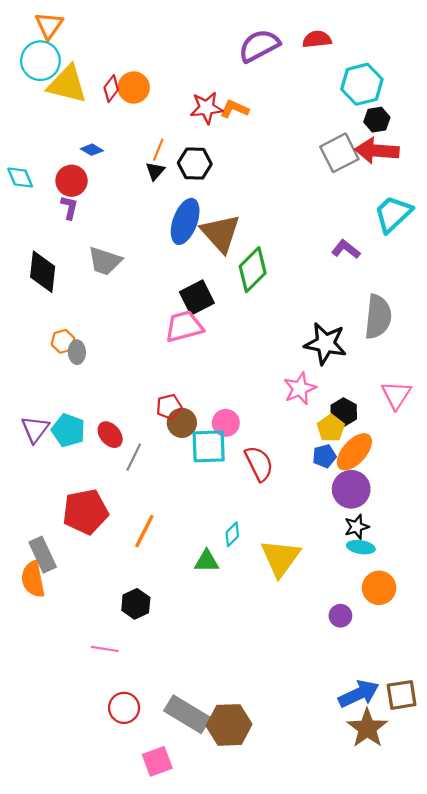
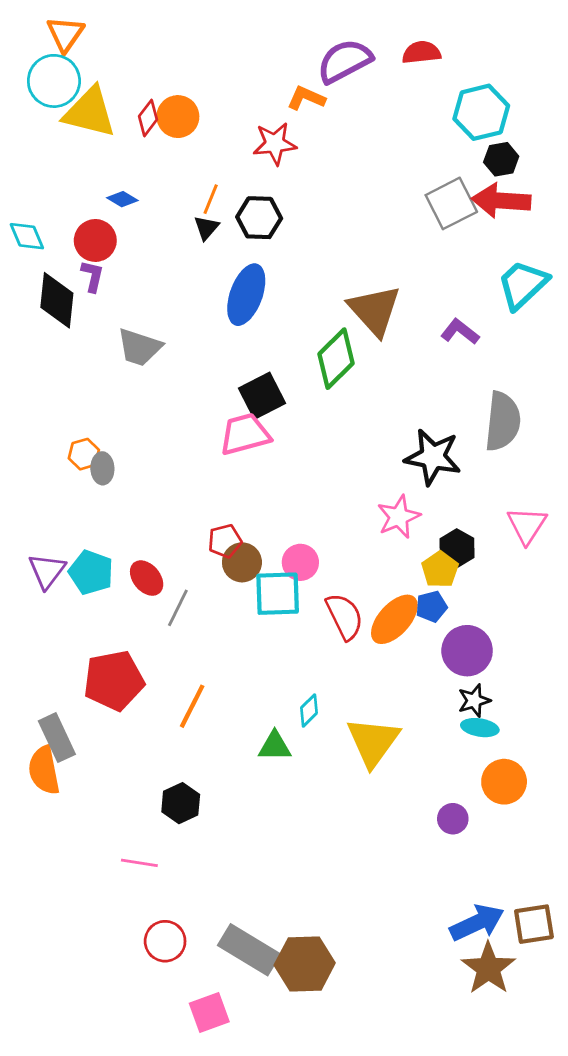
orange L-shape: (234, 109) -> (306, 98), moved
brown triangle: (220, 233) -> (374, 310), moved
black diamond: (43, 272) -> (57, 300), moved
orange ellipse: (354, 452) -> (394, 619), moved

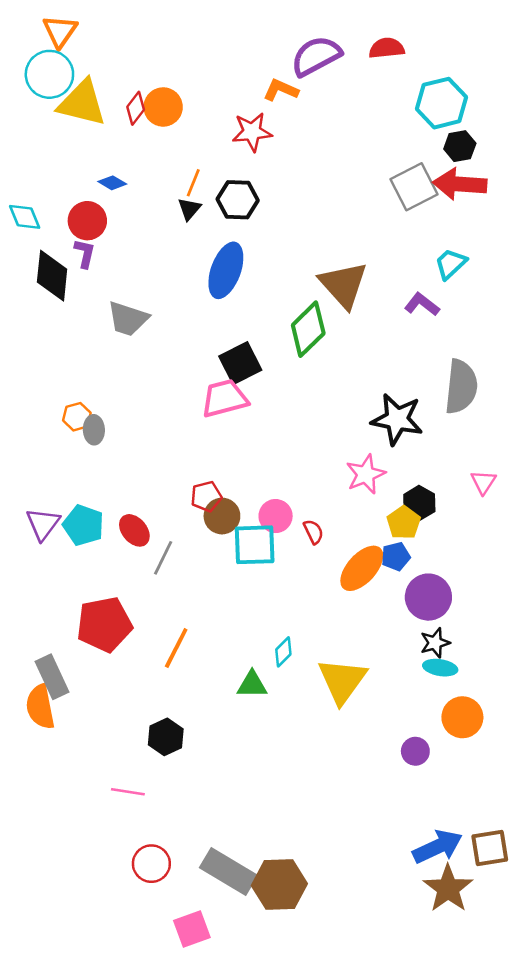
cyan trapezoid: (523, 285) -> (451, 264), moved, size x0.7
pink triangle: (527, 525) -> (483, 482), size x0.7
red semicircle: (345, 616) -> (313, 532), moved, size x0.6

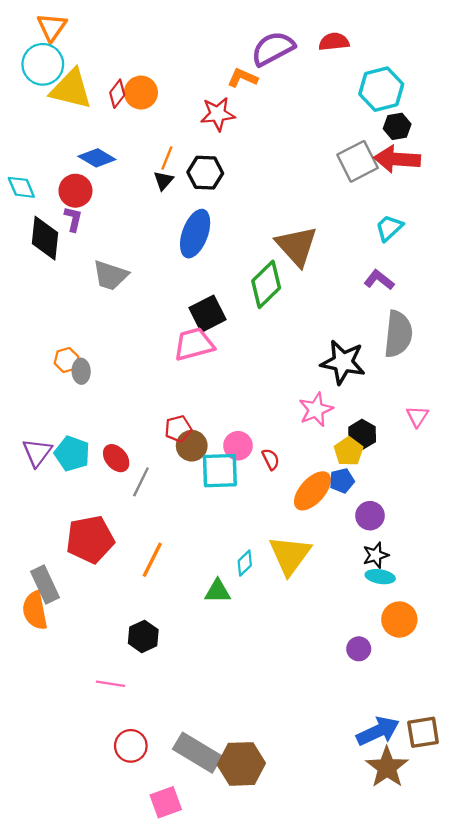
blue diamond: (112, 183) -> (97, 158), size x1.5
purple L-shape: (422, 304) -> (379, 280), moved
purple circle: (428, 597) -> (370, 516), size x0.7
yellow triangle: (342, 681) -> (290, 555), moved

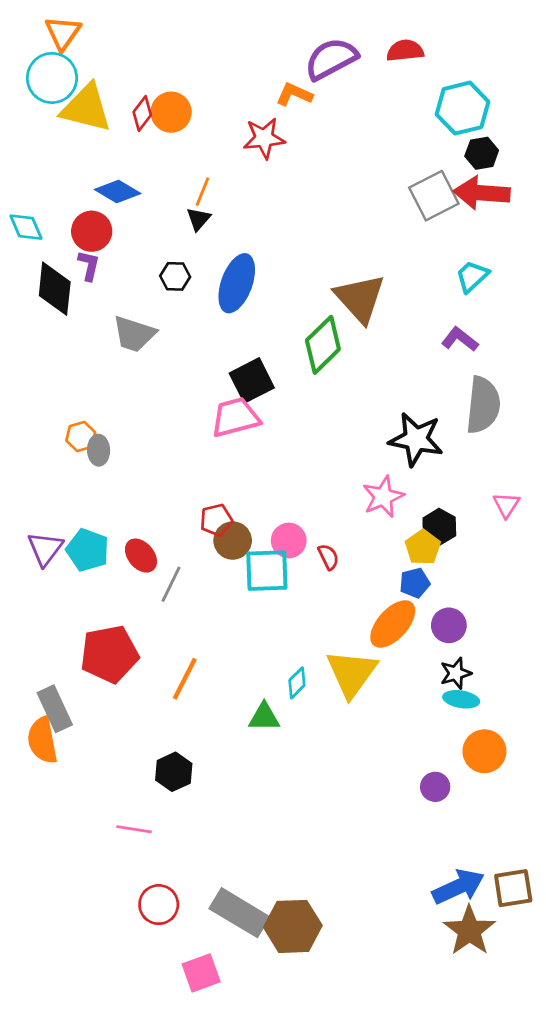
black hexagon: (205, 173) -> (175, 276), moved, size x0.7
orange ellipse: (312, 491) -> (393, 624), moved

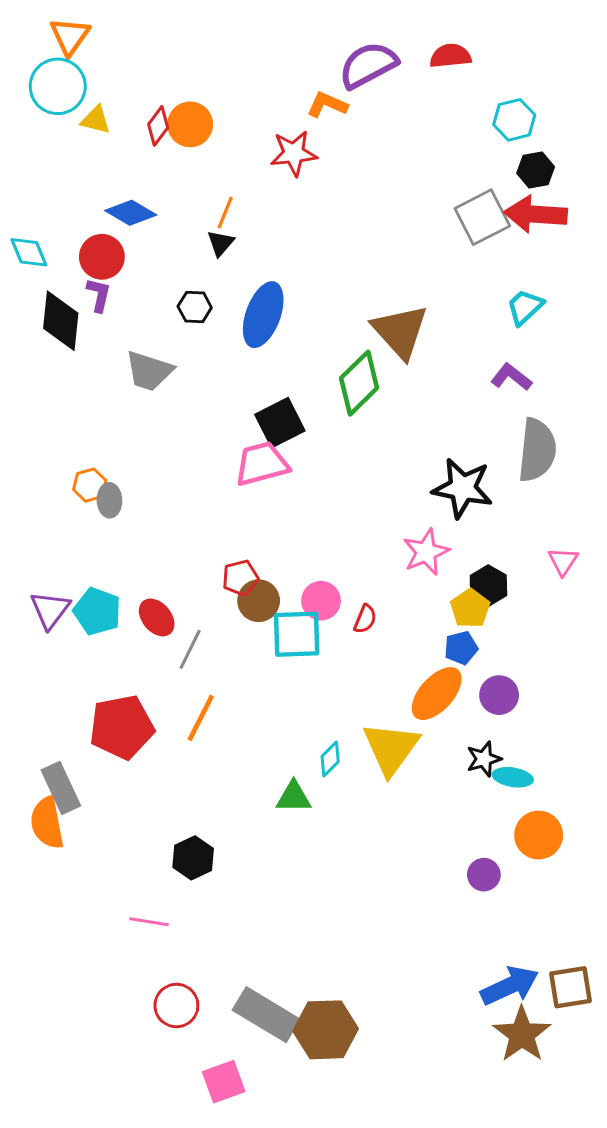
yellow triangle: (86, 108) -> (96, 120), size x0.5
cyan hexagon: (463, 108) -> (514, 120), size x0.7
red semicircle: (328, 557) -> (365, 619), turned 48
black star: (456, 673) -> (484, 759), moved
orange line: (185, 679) -> (201, 718), moved

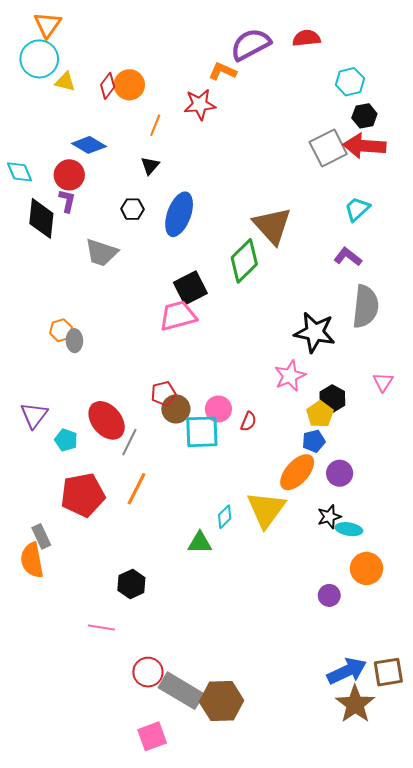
orange line: (225, 213) -> (155, 125), moved
cyan pentagon: (97, 611) -> (66, 440), moved, size x0.7
red ellipse: (157, 617) -> (107, 420), size x1.5
gray rectangle: (61, 788) -> (41, 536), size x0.7
red circle: (176, 1006) -> (148, 672), moved

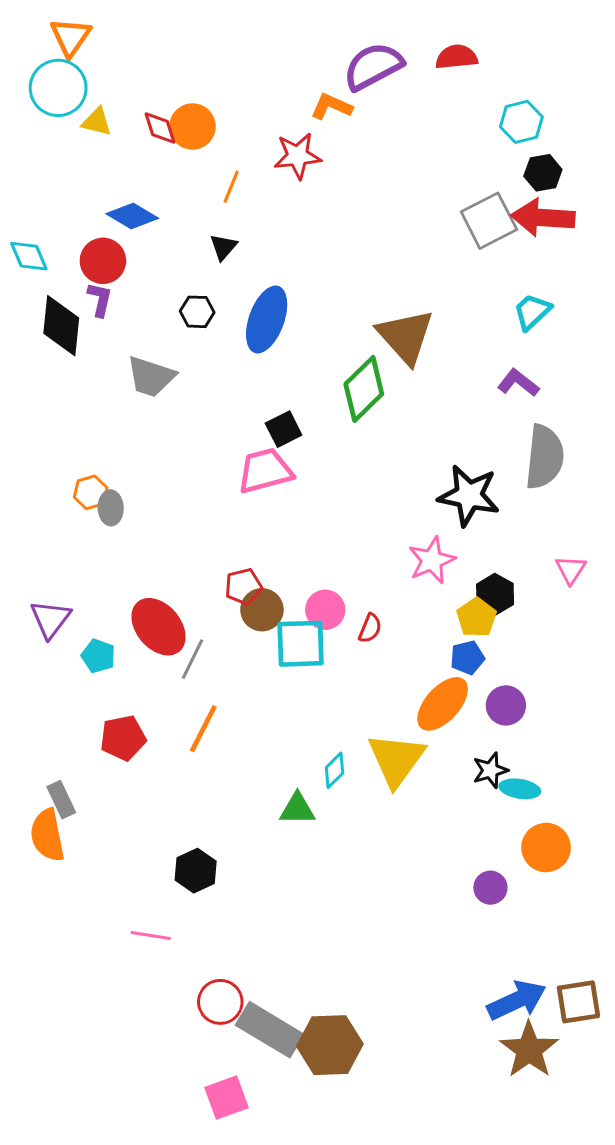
red diamond: (108, 86) -> (160, 128), turned -55
black square: (190, 288) -> (284, 429), size x0.7
red pentagon: (83, 495) -> (123, 738), size x0.7

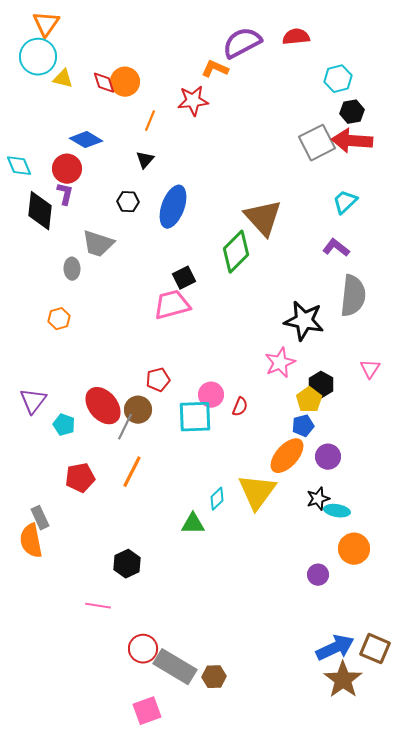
gray ellipse: (111, 508) -> (72, 269), moved
brown circle: (262, 610) -> (138, 410), moved
brown square: (578, 1002) -> (375, 649), turned 32
brown hexagon: (330, 1045) -> (214, 677), size x0.6

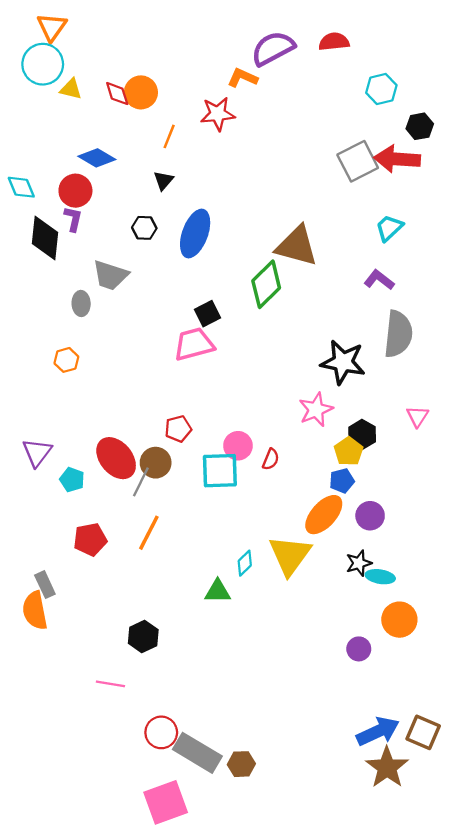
black hexagon: (352, 112) -> (420, 126), moved
brown triangle: (263, 218) -> (297, 246), turned -33
pink square: (147, 711) -> (166, 802), size x1.4

